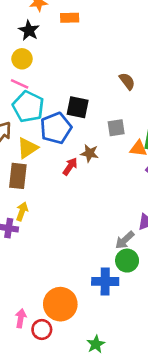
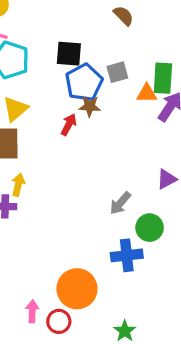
blue pentagon: (56, 128) -> (84, 82), moved
gray arrow: (125, 240) -> (120, 203), moved

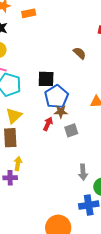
gray square: (117, 72) -> (71, 130), moved
gray arrow: (120, 203) -> (83, 172), turned -42

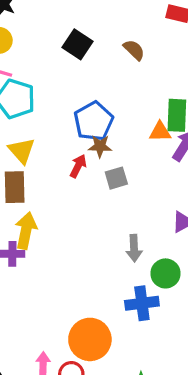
black square: (46, 79) -> (78, 44), moved, turned 30
yellow triangle: (14, 116) -> (22, 151), turned -30
yellow arrow: (18, 164) -> (26, 231), size x1.5

